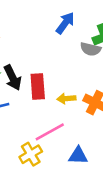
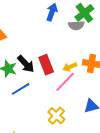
pink line: (50, 132) -> (65, 82), moved

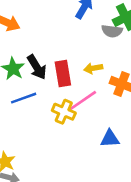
yellow arrow: (70, 67) -> (93, 68), moved
yellow cross: (56, 116) -> (64, 112), moved, turned -30

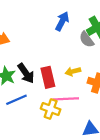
gray semicircle: (112, 31) -> (87, 39), turned 49
pink line: (83, 101) -> (66, 99), turned 35

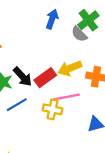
yellow arrow: (73, 71) -> (70, 68), size x1.5
red rectangle: (48, 77) -> (45, 78), turned 75

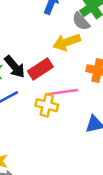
yellow arrow: (70, 68) -> (67, 42), moved

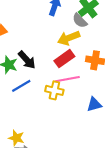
red rectangle: (40, 69) -> (64, 59), moved

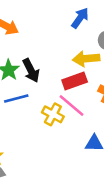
pink line: (67, 79) -> (71, 105), turned 35

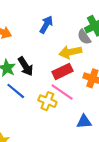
blue arrow: (80, 18) -> (46, 25), moved
blue line: (16, 99) -> (16, 91), turned 60

